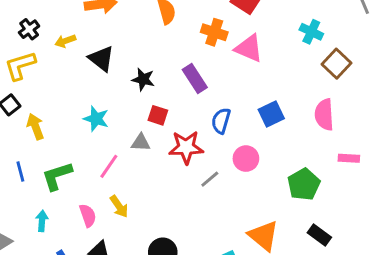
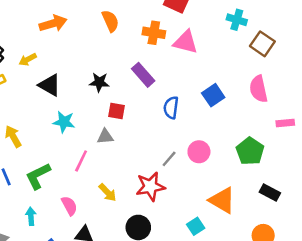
black triangle: (101, 59) -> (50, 85), moved
red star: (186, 147) -> (150, 187), moved
pink circle: (246, 159) -> (199, 152), moved
yellow arrow: (119, 206) -> (108, 193), moved

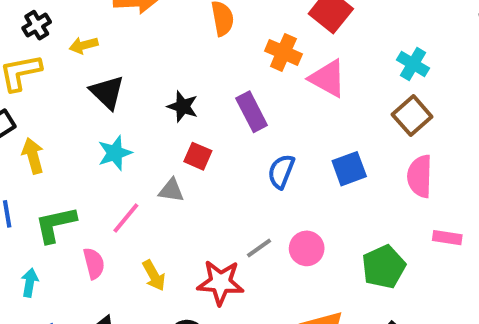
brown square: (262, 44) -> (412, 116), moved
cyan star: (64, 122) -> (115, 153), turned 30
pink semicircle: (69, 206) -> (94, 263), moved

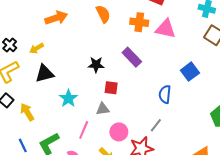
black triangle: (107, 92) -> (45, 73), moved, turned -42
blue semicircle: (281, 171) -> (165, 94), moved
pink circle: (307, 248) -> (119, 132), moved

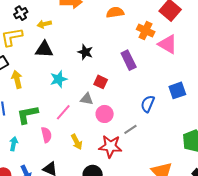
orange semicircle: (103, 14) -> (115, 12), turned -90
black star: (96, 65) -> (85, 52), moved
pink circle: (119, 132) -> (105, 114), moved

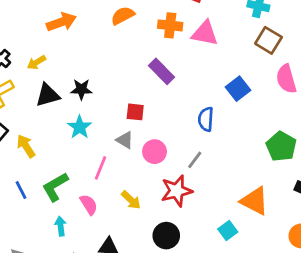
black star: (85, 52) -> (81, 89), moved
gray triangle: (87, 99) -> (125, 140), turned 40
cyan arrow: (14, 144) -> (61, 226), moved

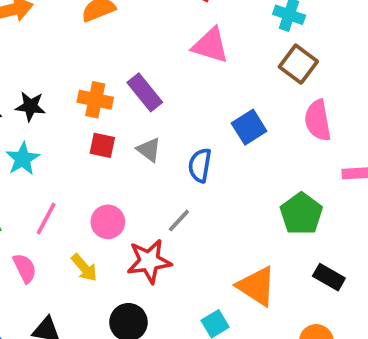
orange cross: (170, 25) -> (95, 100), moved
gray triangle: (125, 140) -> (149, 150), moved
pink circle: (155, 152) -> (108, 222), moved

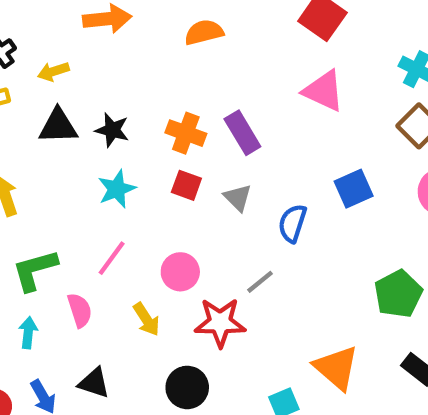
cyan star: (23, 159) -> (117, 189), moved

